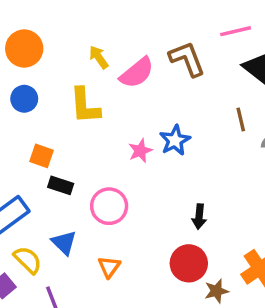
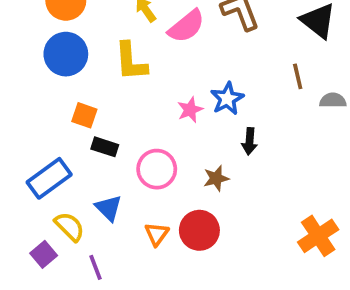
blue circle: (24, 99) -> (66, 54), size x1.5
black arrow: (199, 217) -> (249, 141), moved
red circle: (189, 263) -> (199, 230), moved
brown star: (217, 291) -> (216, 178), moved

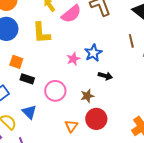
black arrow: (249, 141) -> (105, 76), turned -80
red circle: (199, 230) -> (96, 119), moved
orange triangle: (157, 234) -> (71, 126), moved

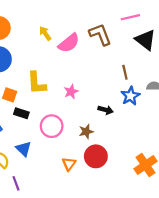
yellow L-shape: (41, 33) -> (37, 83), moved
brown line: (131, 41) -> (125, 72), moved
blue star: (93, 53) -> (130, 96), moved

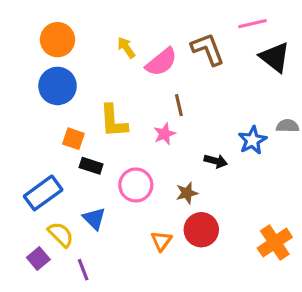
brown line: (125, 72) -> (179, 105), moved

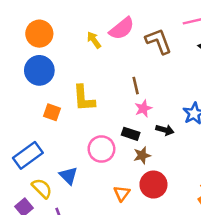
pink semicircle: (161, 62) -> (122, 29), moved
pink star: (165, 134) -> (143, 108), moved
black rectangle: (91, 166) -> (131, 134), moved

